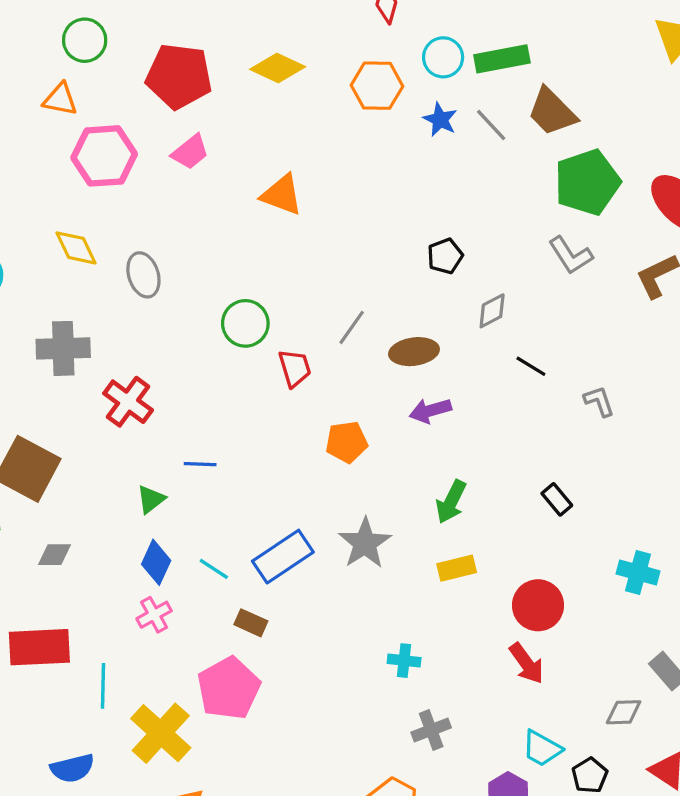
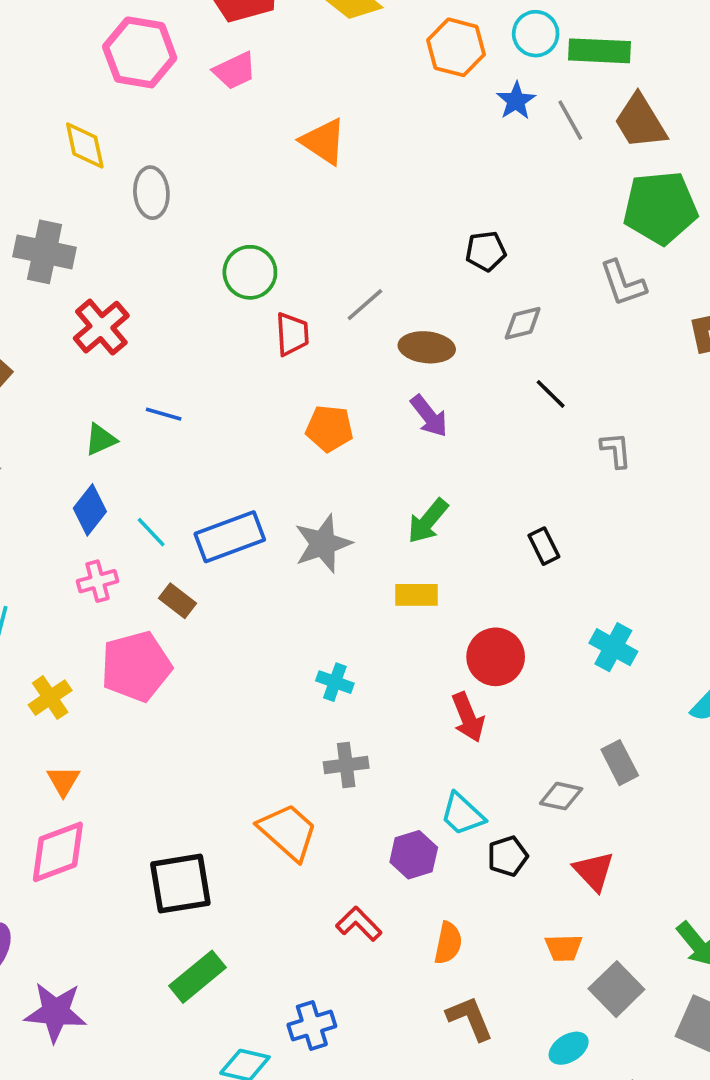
purple arrow: (430, 411) -> (429, 416), turned -126
pink cross: (154, 615) -> (97, 581), moved
yellow cross: (161, 733) -> (50, 698), size x0.6

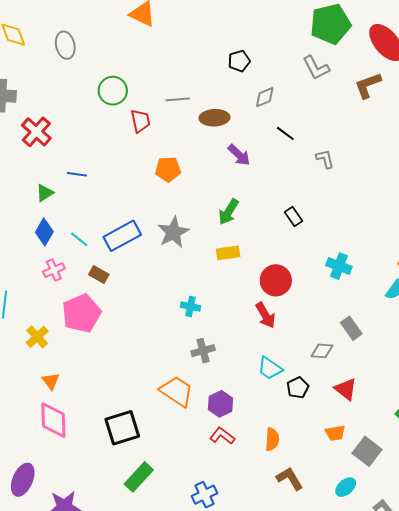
gray ellipse: (151, 193) -> (65, 45), moved
gray line: (365, 305) -> (178, 99), turned 45
purple arrow: (429, 416) -> (239, 155), moved
pink diamond: (58, 852) -> (53, 420), turned -63
purple hexagon: (414, 855) -> (220, 404), moved

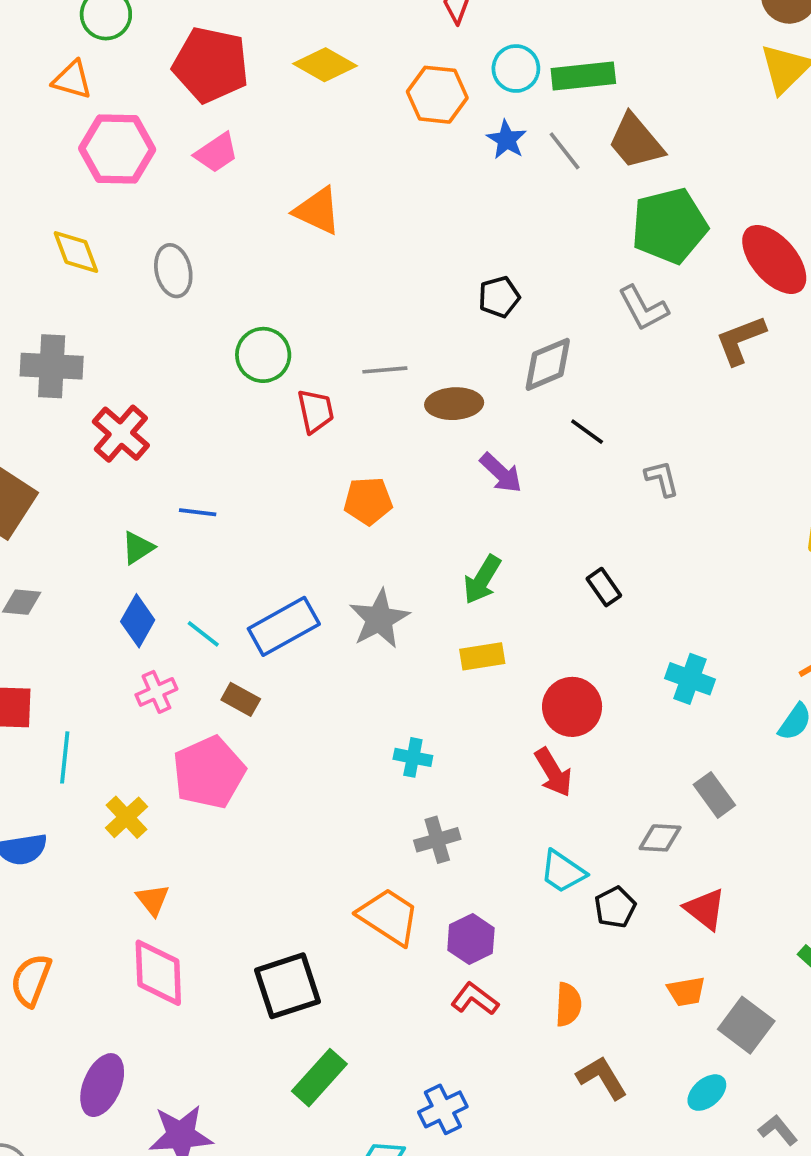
gray diamond: (265, 97) -> (548, 364), size x1.4

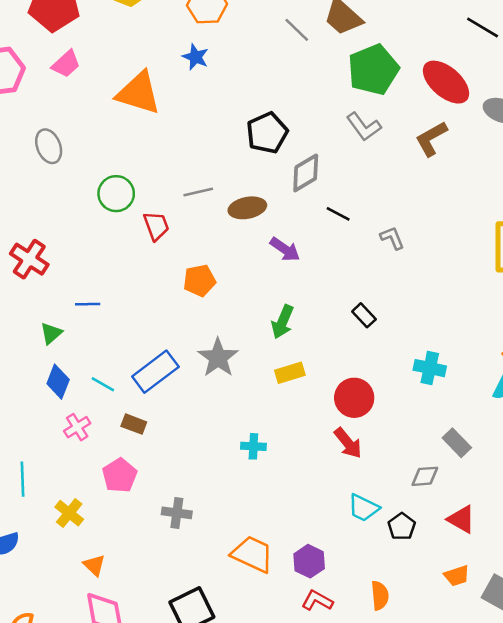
blue star: (507, 140) -> (195, 57), moved
orange triangle: (317, 211) -> (139, 93), size x1.4
black pentagon: (499, 297) -> (267, 133), size x1.5
pink pentagon: (209, 772) -> (120, 476), size x0.7
gray cross: (437, 840) -> (177, 513), moved, turned 32

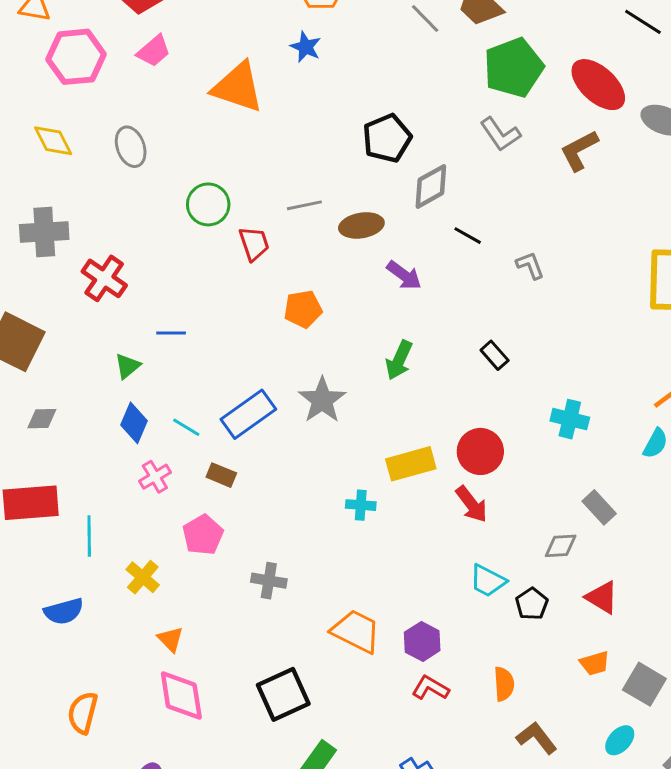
yellow rectangle: (290, 373) -> (411, 464), moved, size x1.4

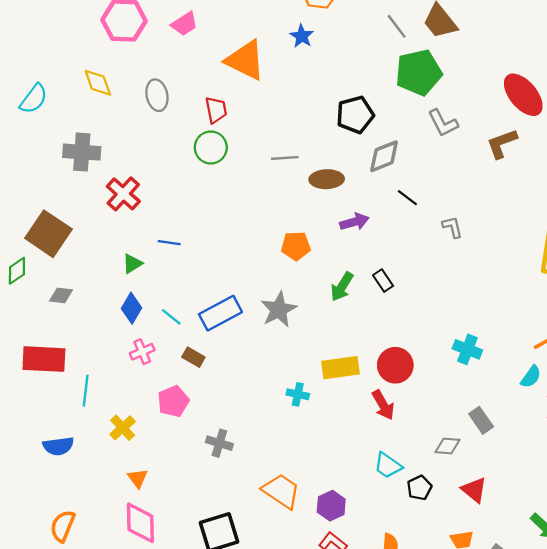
green pentagon: (514, 68) -> (419, 72), moved
red trapezoid: (254, 244) -> (216, 110), moved
purple arrow: (404, 275) -> (354, 222), turned -60
orange pentagon: (303, 309) -> (296, 246), moved
black rectangle: (495, 355) -> (383, 281), moved

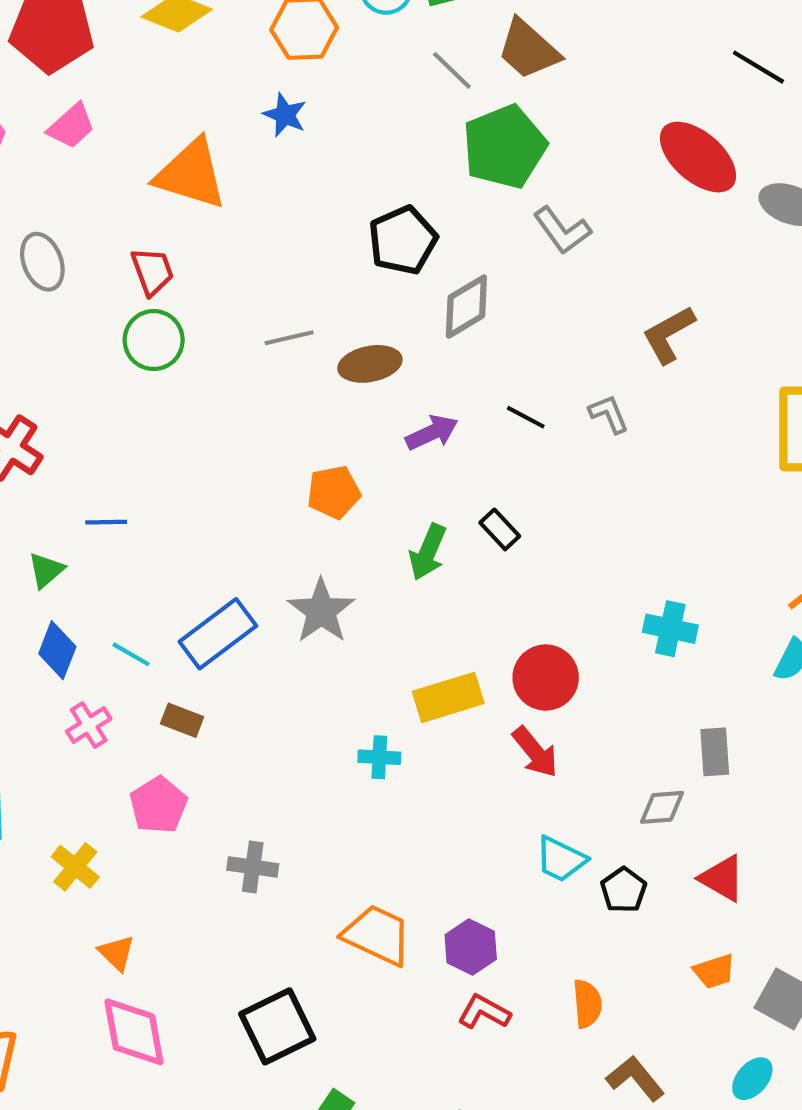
brown L-shape: (502, 143) -> (669, 334), moved
black line: (407, 198) -> (526, 417), moved
gray rectangle: (481, 420) -> (715, 752), turned 40

